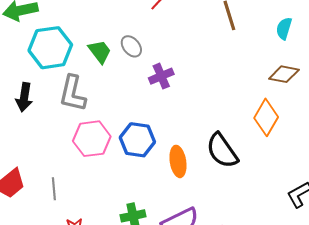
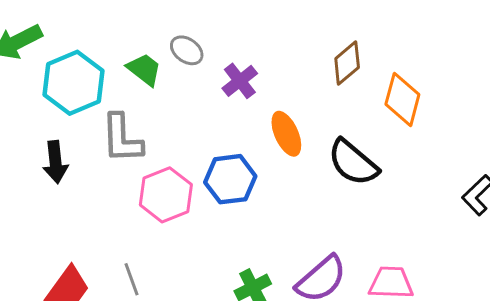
brown diamond: (284, 74) -> (347, 63), moved, turned -36
orange ellipse: (178, 161) -> (286, 134), moved

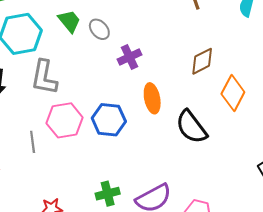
green trapezoid: (144, 69) -> (69, 21), moved
gray line: (131, 279) -> (33, 142), moved

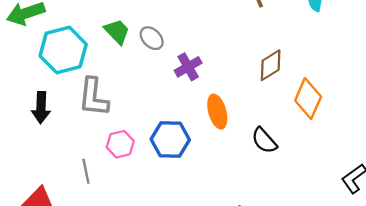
pink hexagon: (65, 120) -> (120, 144), size x0.7
black semicircle: (191, 127) -> (264, 140), size x0.7

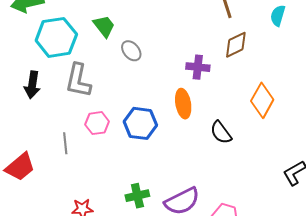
gray ellipse: (152, 38) -> (131, 51), moved
brown diamond: (271, 65) -> (236, 45), moved
purple cross: (188, 67) -> (198, 67), moved, turned 30

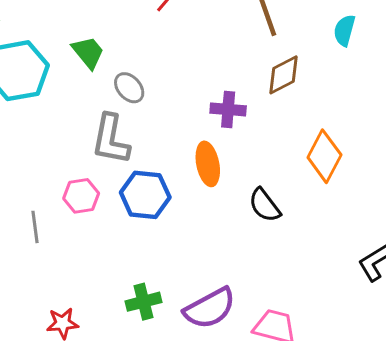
gray L-shape: (78, 80) -> (111, 139), moved

